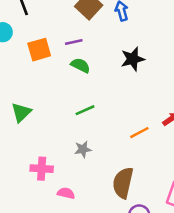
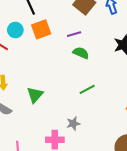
orange square: (39, 50) -> (41, 29), moved
gray star: (83, 149) -> (73, 124), moved

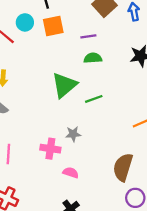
green semicircle: (81, 53) -> (93, 58), turned -35
green triangle: (35, 95) -> (64, 85), moved, size x1.4

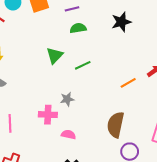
green triangle: (64, 85) -> (55, 55), size x0.7

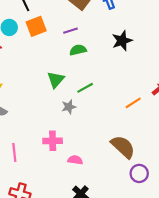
gray star: (67, 99) -> (69, 107), moved
brown semicircle: (116, 125) -> (123, 147), turned 125

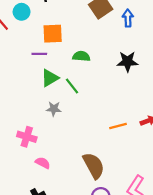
orange square: (36, 26) -> (53, 34), moved
purple line: (70, 31) -> (39, 54), moved
green line: (85, 88) -> (72, 86), moved, turned 63

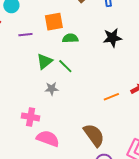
orange square: (53, 34) -> (54, 22), moved
purple line: (39, 54) -> (25, 35), moved
pink semicircle: (43, 163) -> (48, 139), size x1.6

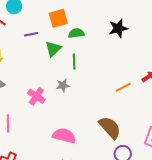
green triangle: (44, 61) -> (53, 49), moved
green line: (65, 66) -> (74, 61), turned 49
pink cross: (31, 117) -> (36, 96), moved, turned 30

